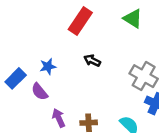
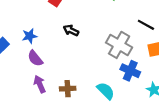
purple semicircle: (39, 92) -> (35, 58), moved

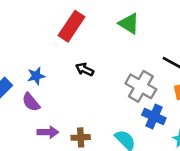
purple semicircle: (35, 58) -> (31, 102), moved
purple arrow: (40, 84) -> (48, 132), turned 114

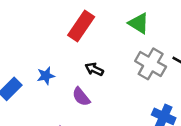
gray cross: (141, 86) -> (151, 64), moved
purple semicircle: (31, 102) -> (81, 97), moved

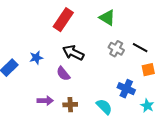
gray cross: (151, 64) -> (116, 49), size x0.7
black arrow: (94, 69) -> (73, 53), size x1.5

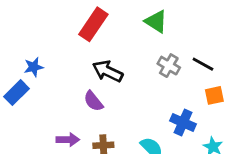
blue star: (36, 58) -> (34, 67), moved

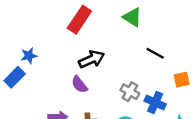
black line: (203, 64) -> (155, 53), moved
gray cross: (169, 66) -> (130, 92), moved
black arrow: (108, 71) -> (91, 59), turned 130

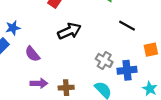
purple semicircle: (79, 84) -> (32, 54), moved
blue cross: (155, 102) -> (127, 70), turned -30

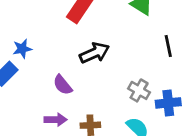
black line: (127, 26) -> (168, 46), turned 49
purple semicircle: (32, 54) -> (63, 85), moved

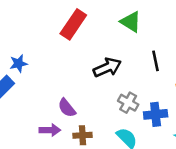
black arrow: (95, 53) -> (107, 67), moved
purple semicircle: (63, 85) -> (67, 108), moved

